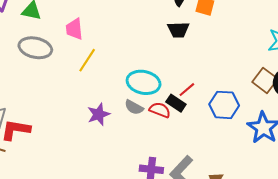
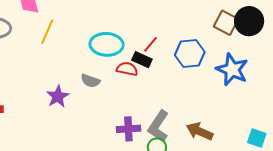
gray semicircle: (134, 107) -> (90, 81), moved
purple star: (99, 114) -> (58, 97), moved

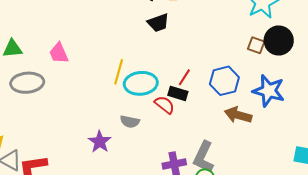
brown square: (226, 23) -> (256, 45), size x0.7
yellow line: (47, 32) -> (119, 72), moved
red semicircle: (127, 69) -> (165, 105), turned 35
brown arrow: (200, 131) -> (238, 115), moved

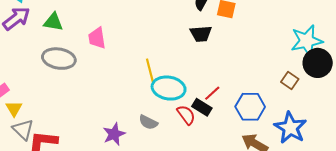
black circle: (279, 40) -> (318, 63), moved
yellow line: (119, 72) -> (150, 71), turned -45

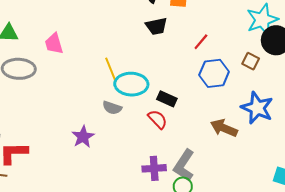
red line: (212, 93) -> (201, 42), moved
blue hexagon: (250, 107) -> (214, 73), moved
red semicircle: (186, 115) -> (158, 119), moved
gray semicircle: (148, 122) -> (112, 108), moved

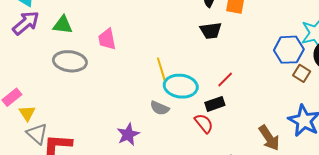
red line: (201, 42) -> (225, 79), moved
blue hexagon: (214, 73) -> (289, 50), moved
black rectangle: (167, 99) -> (215, 104), turned -48
brown arrow: (224, 128) -> (269, 138), turned -152

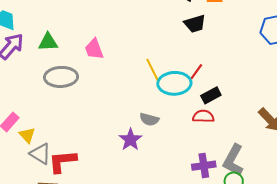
red line: (225, 79) -> (196, 72), moved
gray semicircle: (160, 108) -> (149, 119), moved
red semicircle: (204, 123) -> (203, 116), turned -40

